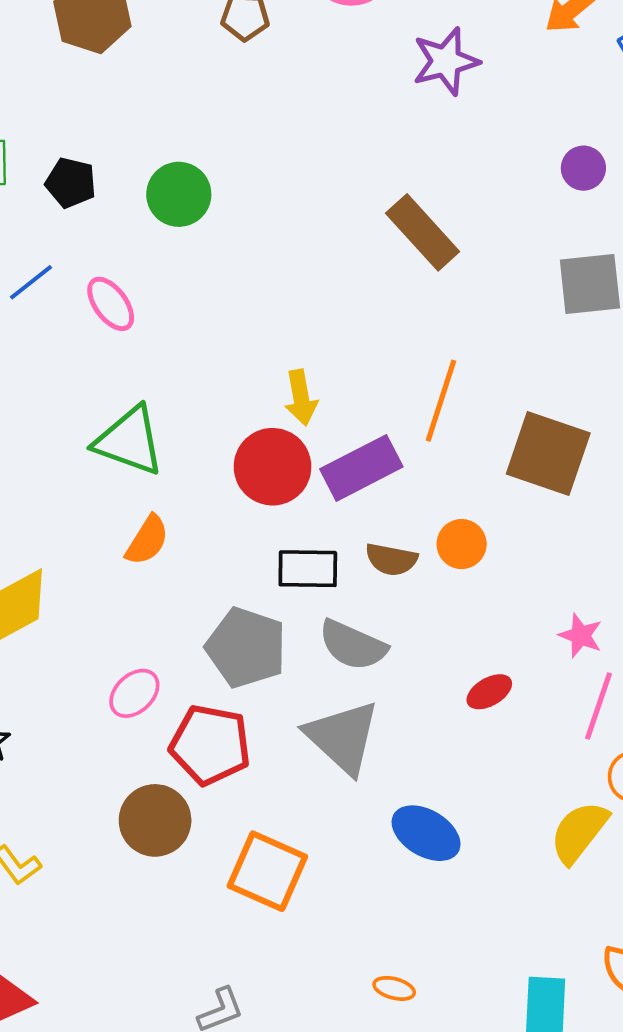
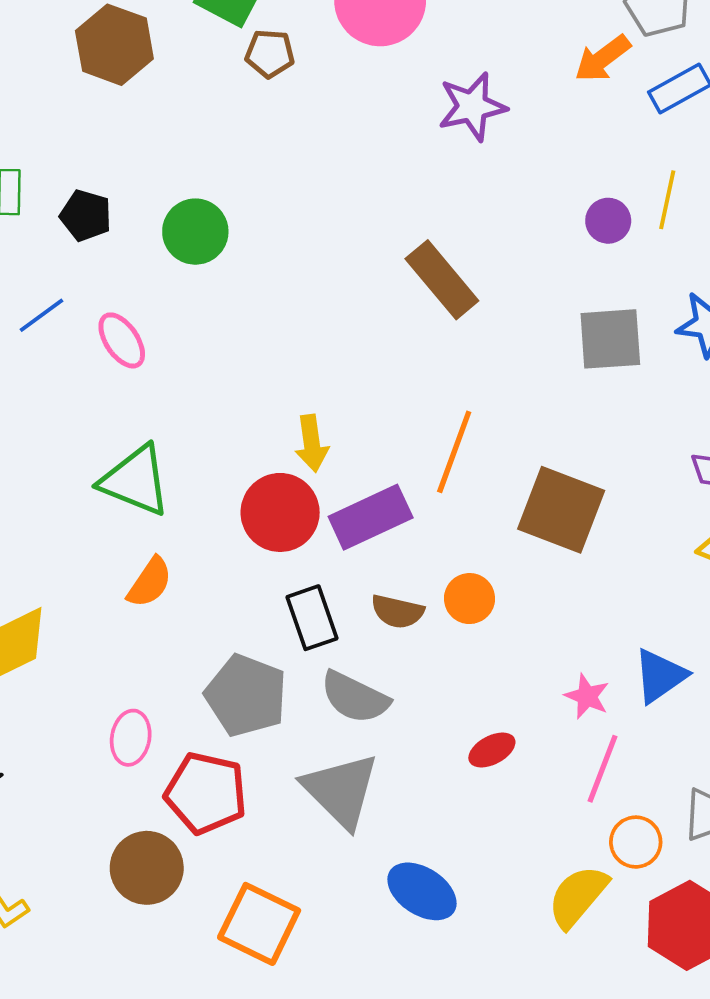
black rectangle: (308, 569) -> (312, 618), turned 68
pink ellipse: (134, 693) -> (131, 738), turned -39

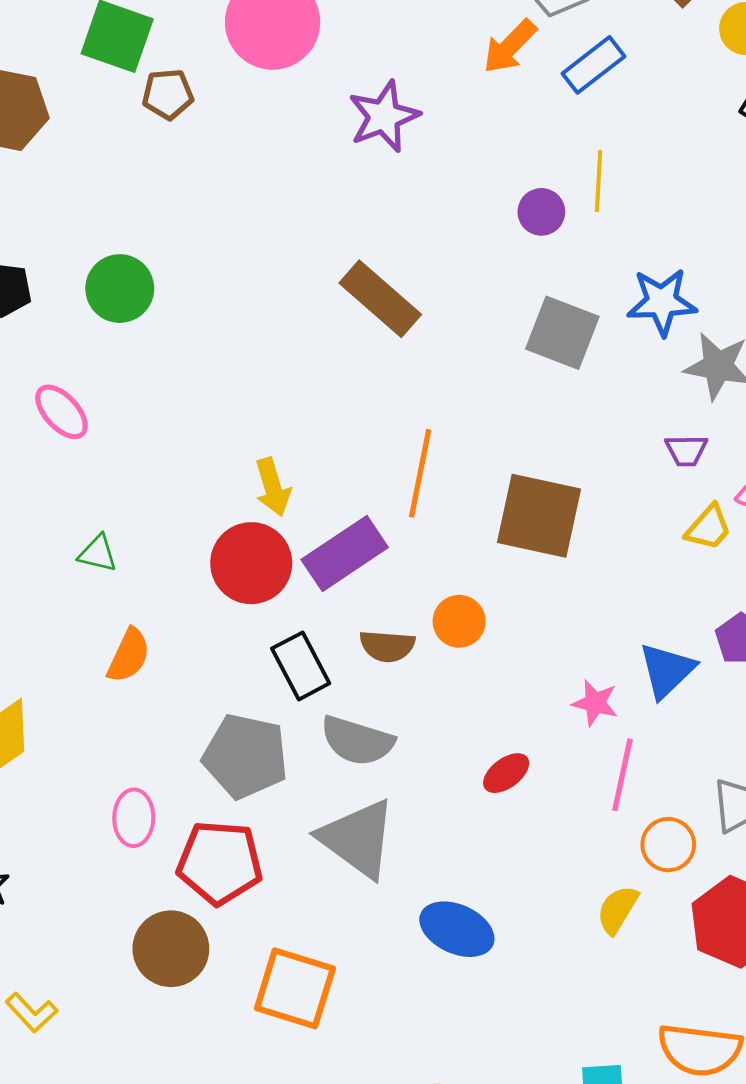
gray square: (610, 339) -> (562, 333), turned 34
green triangle: (135, 481) -> (98, 553), size x0.5
yellow semicircle: (578, 896) -> (617, 910), size x0.7

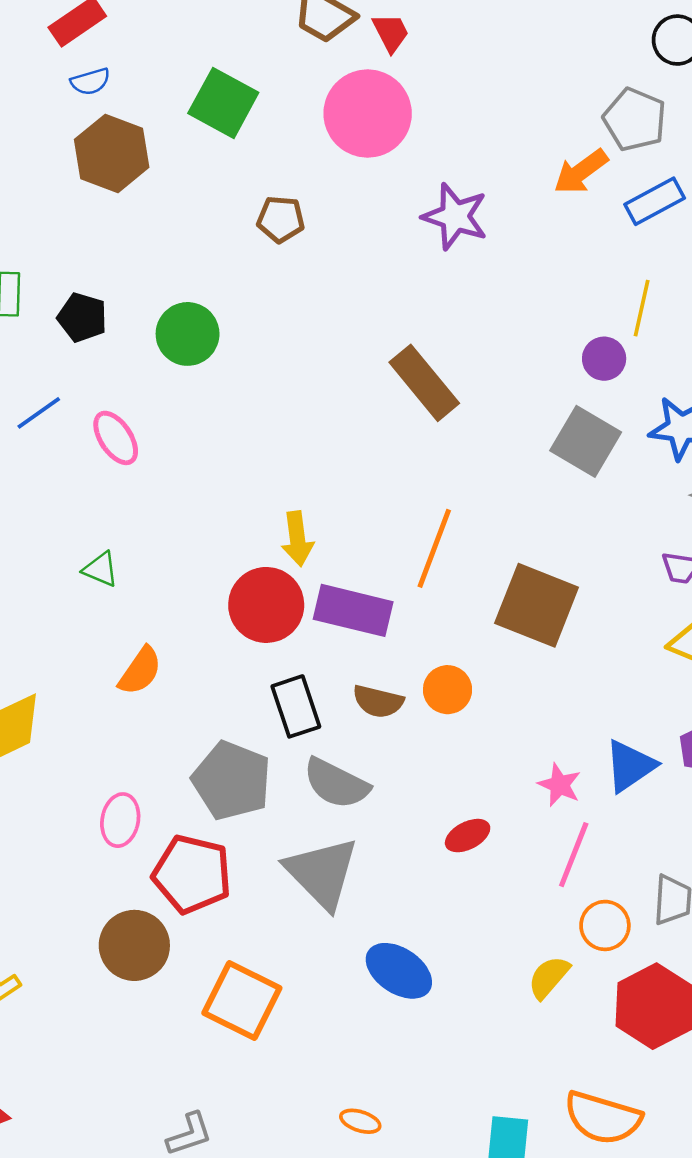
brown pentagon: (168, 94) -> (281, 219), moved
purple star: (384, 116) -> (455, 217), turned 30
purple circle: (541, 212) -> (604, 359), moved
green triangle: (98, 553) -> (101, 569), moved
purple rectangle: (345, 554) -> (353, 610), turned 38

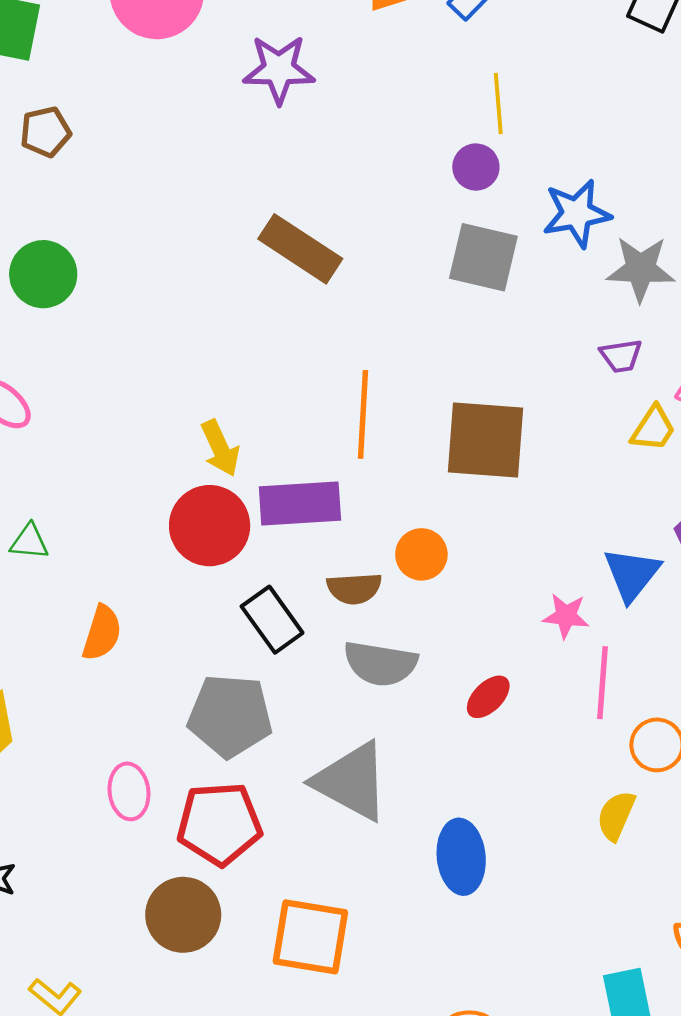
brown pentagon: (281, 219) -> (45, 132), moved
gray semicircle: (336, 783) -> (380, 664), moved
blue ellipse: (399, 971) -> (461, 857), turned 68

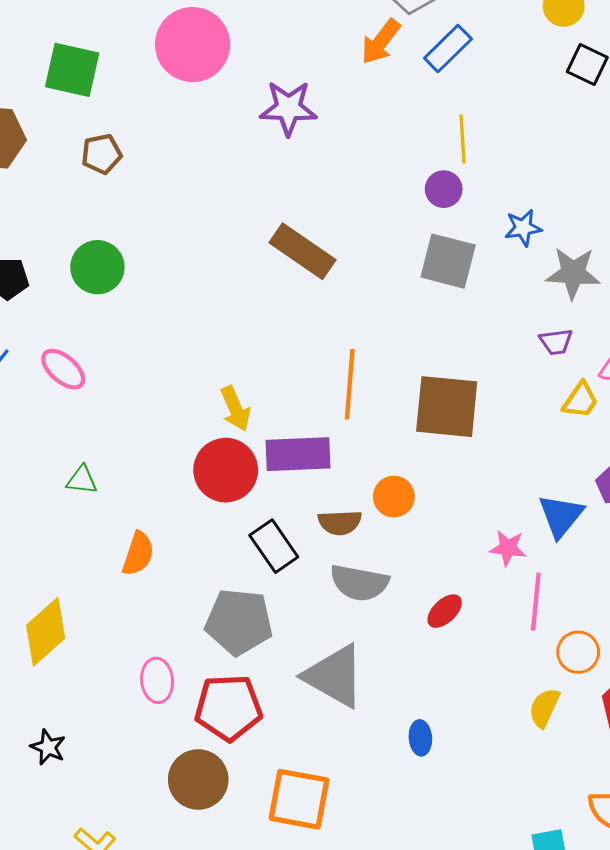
blue star: (577, 213) -> (523, 228), size x0.7
blue ellipse: (461, 857) -> (420, 738), size x0.6

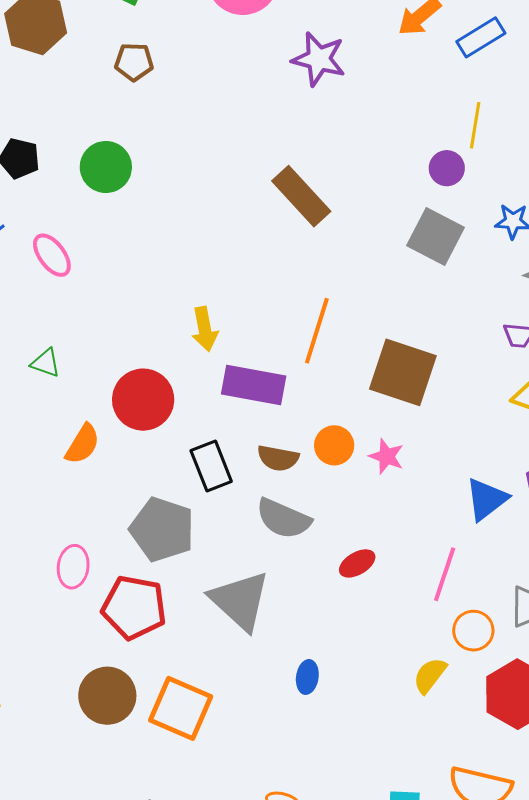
red circle: (226, 470) -> (143, 400), moved
pink star: (508, 548) -> (386, 456), moved
brown circle: (198, 779) -> (107, 696), moved

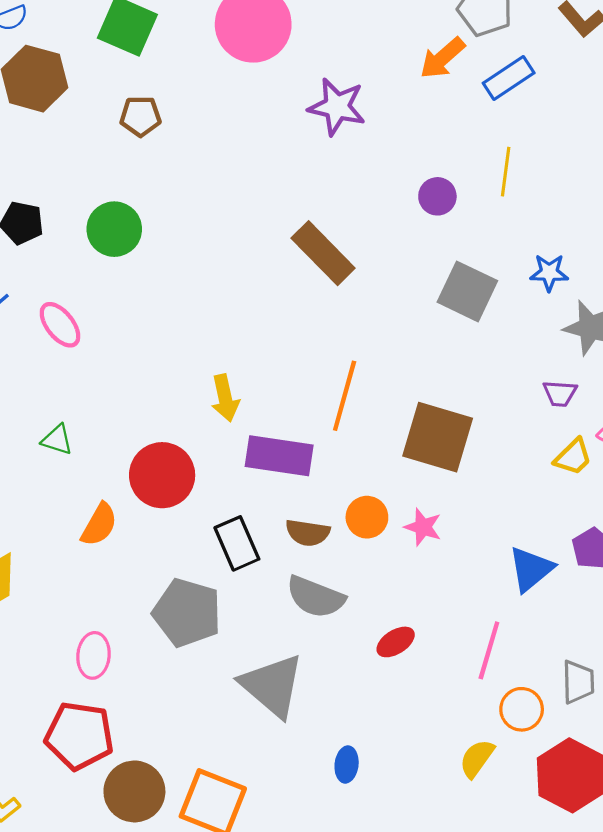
purple circle: (447, 168) -> (437, 196), moved
red pentagon: (134, 607) -> (79, 736), moved

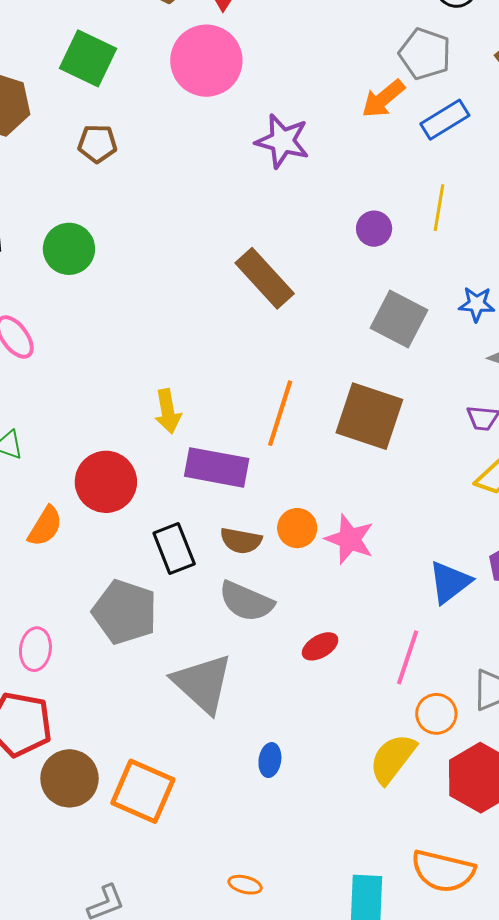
brown square: (438, 437) -> (369, 416), moved
pink star: (423, 527) -> (350, 539), size x1.4
yellow semicircle: (477, 758) -> (393, 759), size x1.4

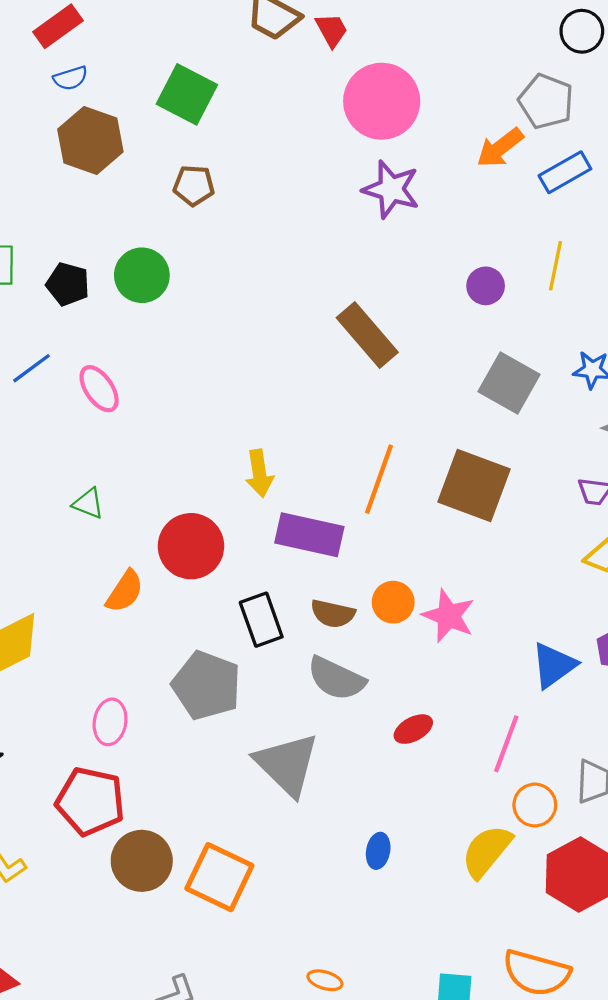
pink circle: (206, 61) -> (382, 101), moved
green circle: (69, 249) -> (142, 275), moved
blue ellipse: (270, 760) -> (378, 851), moved

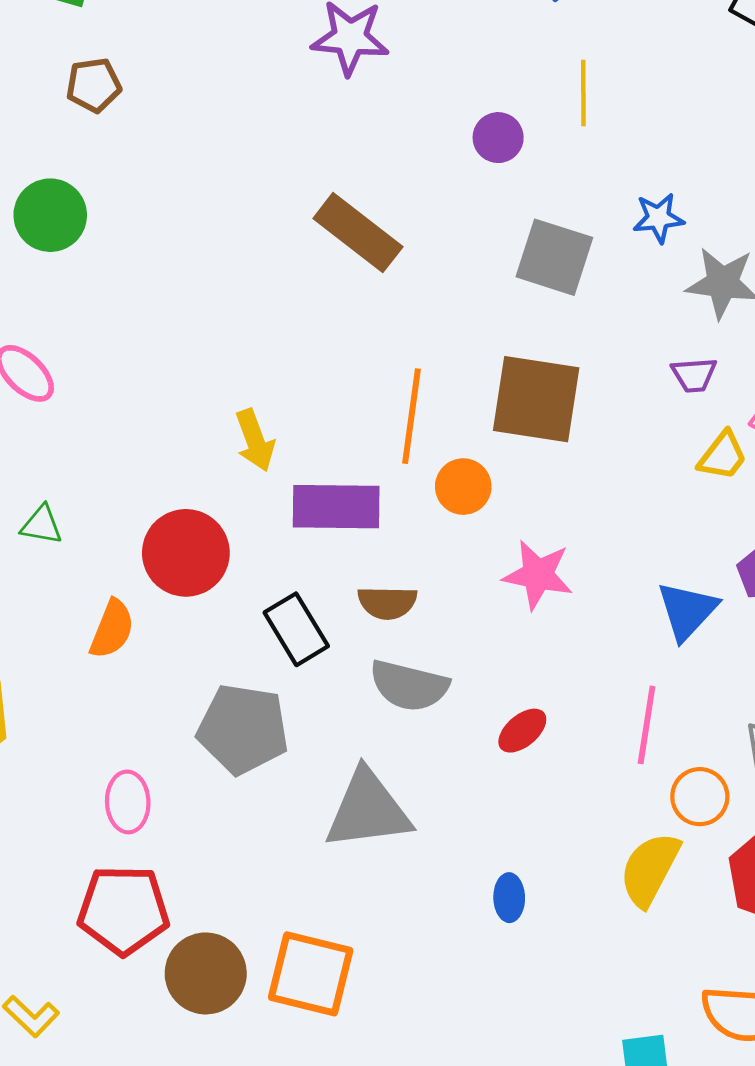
orange circle: (393, 602) -> (463, 487), moved
gray triangle: (287, 764) -> (368, 810), turned -40

